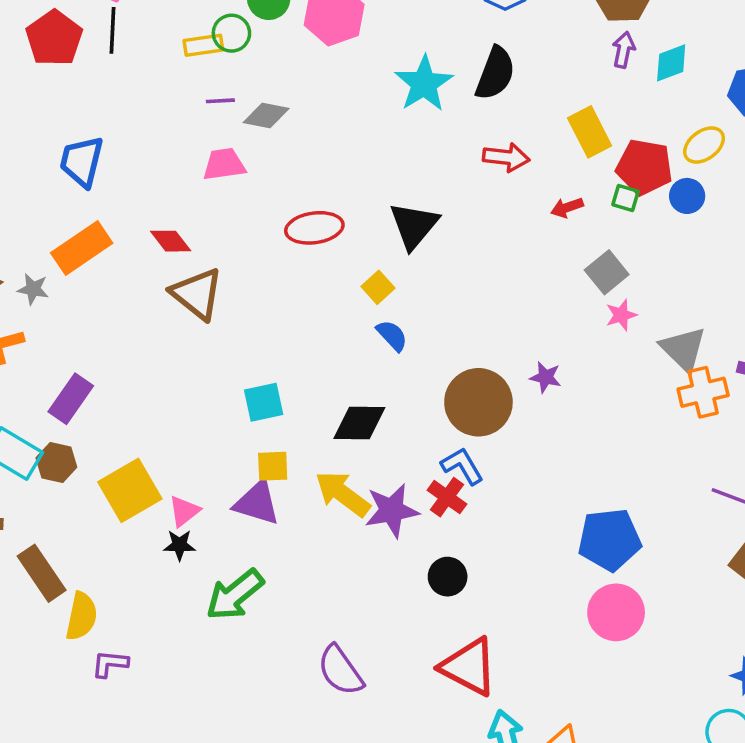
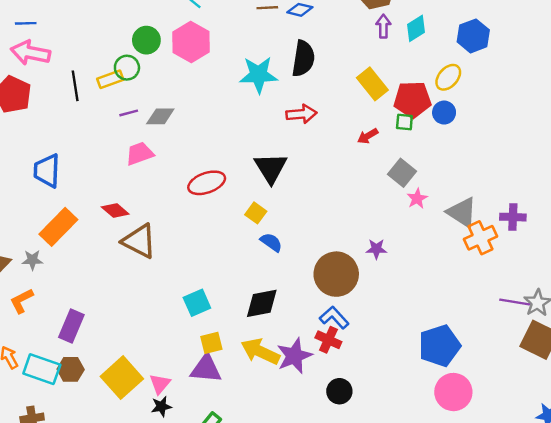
black line: (113, 30) -> (75, 86), moved
cyan star: (424, 84) -> (258, 75), turned -30
red arrow: (506, 157) -> (302, 114), moved

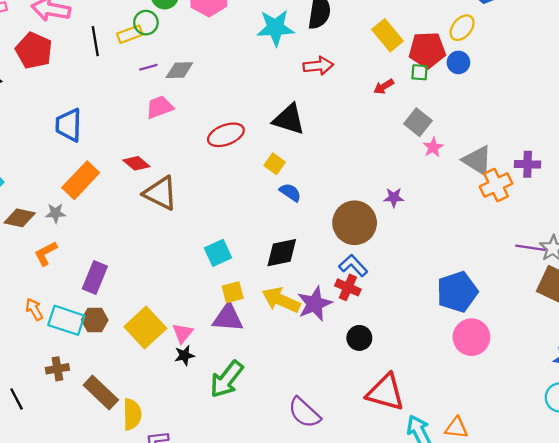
black triangle: (271, 168) -> (289, 119), turned -40

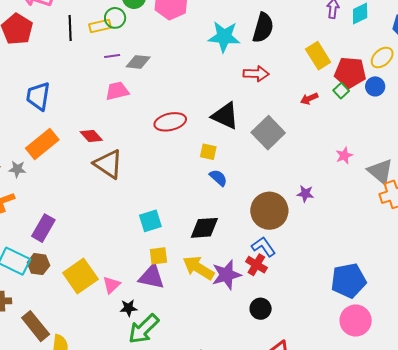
green square: (420, 72) -> (341, 91), turned 35
gray square: (418, 122) -> (268, 133), moved, size x1.4
yellow square: (275, 164) -> (208, 152), turned -30
black star: (184, 355) -> (129, 308), moved

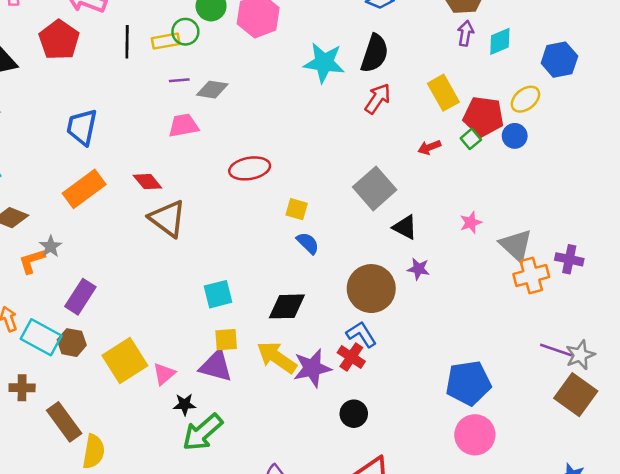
red arrow: (256, 74) -> (378, 99), moved, turned -60
black triangle: (225, 116) -> (405, 227), moved, size x0.7
gray star: (17, 169) -> (51, 246), moved, turned 30

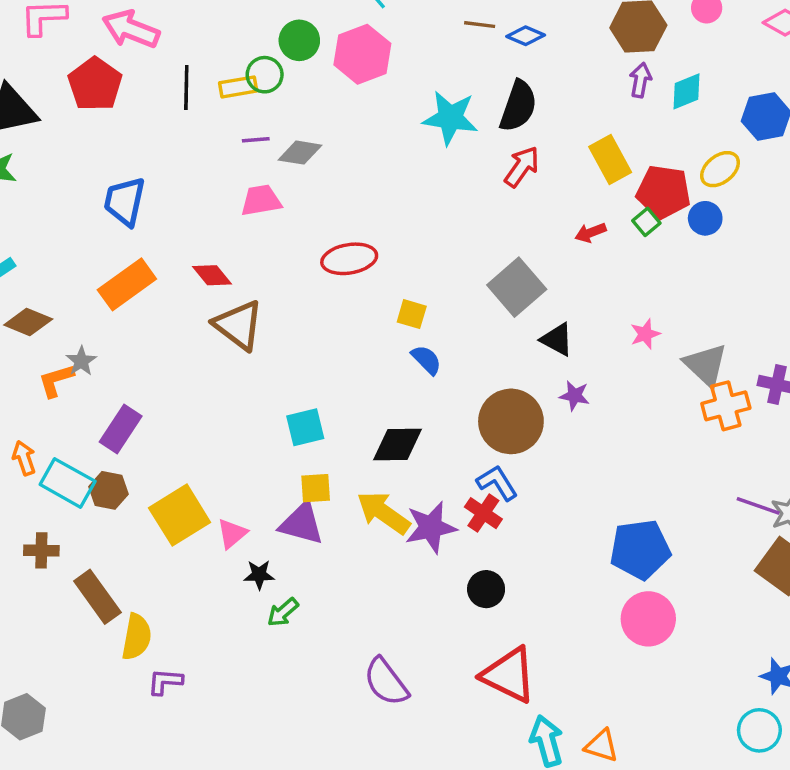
green arrow: (202, 432) -> (283, 612), size x0.6

